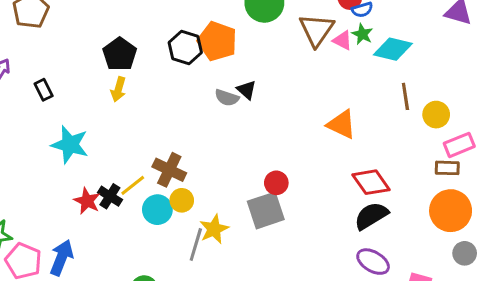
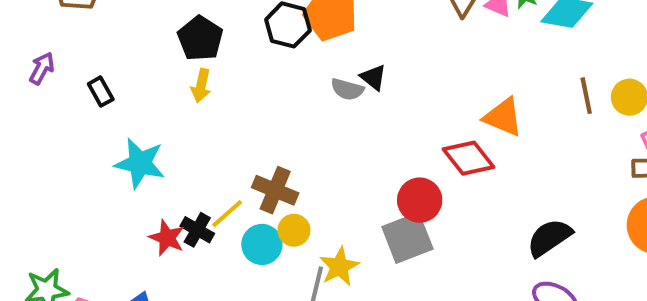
brown line: (405, 96) -> (586, 96), moved
red diamond: (371, 182) -> (469, 158), moved
red circle: (276, 183) -> (420, 200), size x1.4

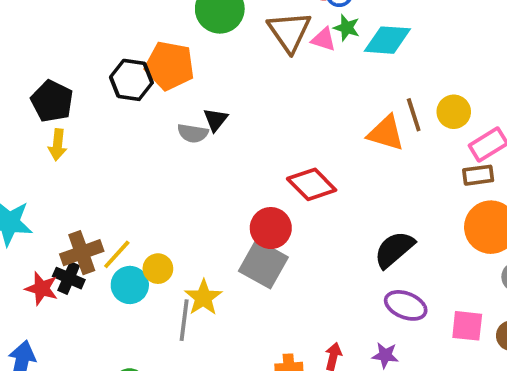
black triangle: (373, 77) -> (216, 120), turned 36
orange triangle: (503, 117) -> (386, 133), moved
brown cross: (275, 190) -> (82, 253), moved, turned -36
yellow line: (227, 214) -> (117, 254), moved
gray square: (407, 238) -> (263, 264), turned -33

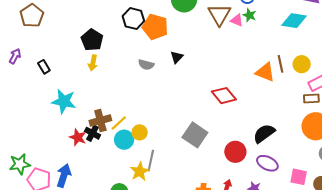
cyan diamond: (387, 40) -> (294, 21), moved
black hexagon: (131, 80) -> (133, 19), moved
gray semicircle: (193, 133) -> (146, 65), moved
red circle: (271, 228) -> (235, 152), moved
yellow star: (203, 298) -> (140, 172), moved

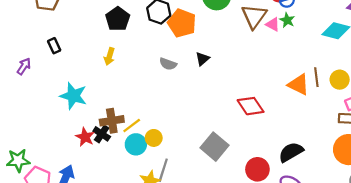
black pentagon: (92, 40) -> (118, 19), moved
purple arrow: (15, 56) -> (24, 66), moved
black rectangle: (44, 67) -> (54, 46), moved

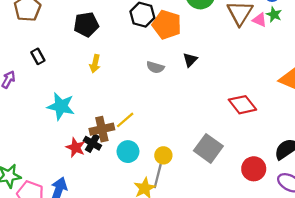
black pentagon: (118, 19) -> (86, 24), moved, turned 30
yellow line: (132, 125) -> (125, 120), moved
yellow circle: (154, 138) -> (163, 155), moved

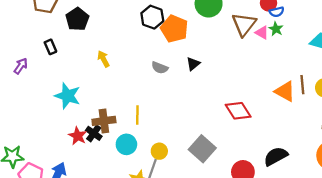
black pentagon: (86, 24) -> (77, 19), moved, turned -30
yellow arrow: (95, 64) -> (103, 59), turned 133
yellow line: (125, 120) -> (137, 115), moved, turned -54

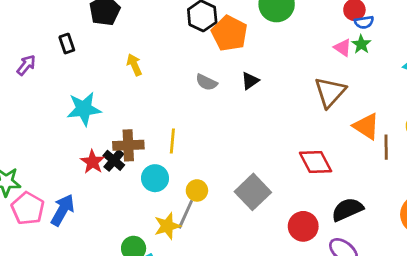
brown triangle: (244, 24) -> (330, 92), moved
brown line: (302, 85) -> (386, 147), moved
cyan star: (68, 96) -> (84, 109), turned -30
red diamond: (238, 111) -> (316, 162), moved

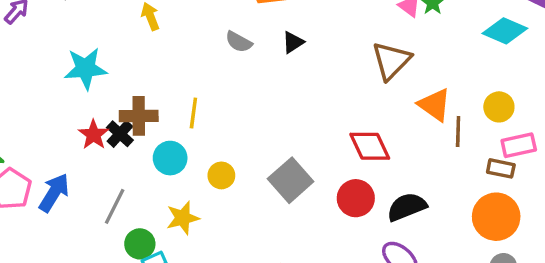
gray line: (186, 214) -> (115, 206), moved
red circle: (303, 226) -> (356, 198), moved

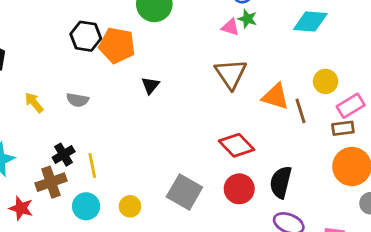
gray semicircle: (239, 42) -> (78, 100), moved
black cross: (120, 134) -> (64, 155), moved, turned 35
black semicircle: (407, 207) -> (281, 182), turned -36

